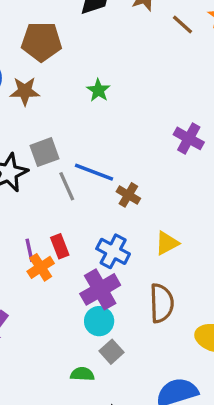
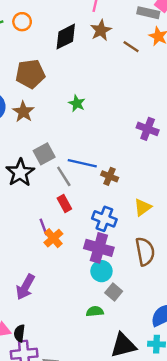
brown star: (25, 91) -> (23, 112), turned -30
red rectangle: (60, 246) -> (64, 204), moved
purple cross: (100, 289) -> (99, 248), turned -36

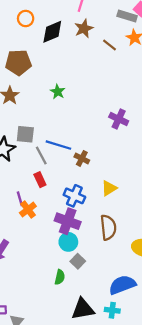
orange circle: (22, 22) -> (26, 18), moved
gray square: (44, 154) -> (25, 134), turned 30
green semicircle: (95, 311) -> (60, 277), turned 104

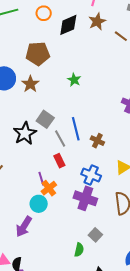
gray square: (25, 134) -> (45, 119), turned 30
blue line: (58, 145) -> (76, 129), turned 60
cyan circle: (68, 242) -> (39, 204), moved

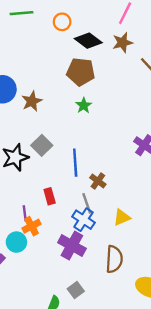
black diamond: (68, 25) -> (88, 41), turned 50
brown pentagon: (38, 54) -> (81, 72), moved
gray line: (60, 139) -> (87, 203), moved

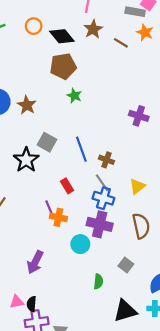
black diamond: (88, 41) -> (62, 36), turned 30
orange cross: (32, 226) -> (58, 217), turned -35
cyan circle: (16, 242) -> (80, 244), moved
gray square: (76, 290) -> (126, 265), moved

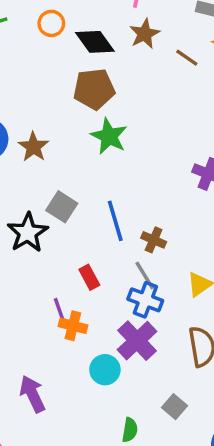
green star: (74, 96) -> (109, 136), size x1.5
purple cross: (100, 224) -> (137, 341), turned 30
purple arrow: (35, 262) -> (32, 394), turned 125

